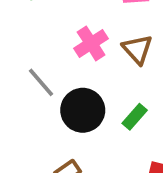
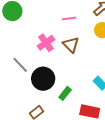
green rectangle: (135, 117) -> (65, 93), moved

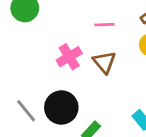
gray line: (20, 65) -> (26, 111), moved

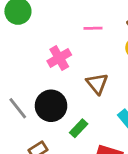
brown triangle: (104, 62) -> (97, 84), moved

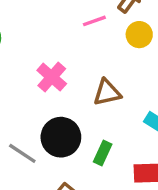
pink line: (93, 28) -> (94, 21), moved
brown triangle: (97, 84) -> (107, 92), turned -45

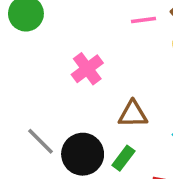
brown triangle: (107, 92) -> (133, 114), moved
black circle: (61, 137) -> (83, 154), moved

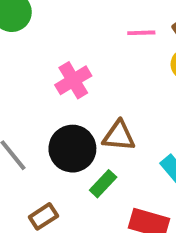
black circle: (83, 154) -> (72, 149), moved

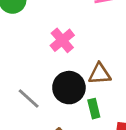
green rectangle: (103, 184) -> (94, 109), turned -48

